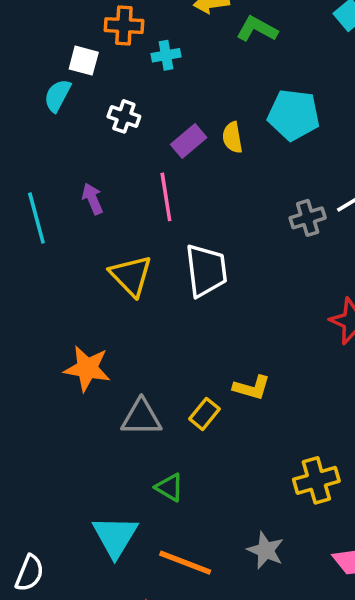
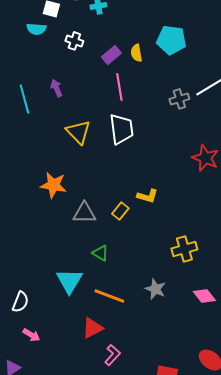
cyan semicircle: (57, 95) -> (36, 29), turned -114
pink line: (166, 197) -> (119, 87), moved

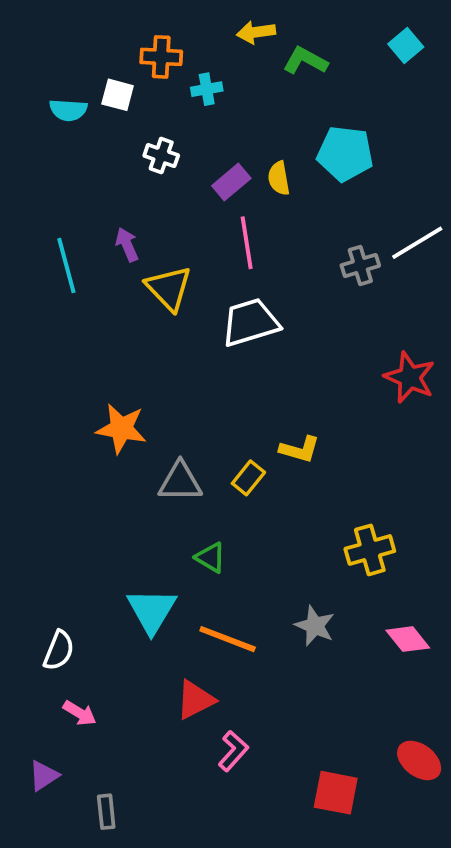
cyan semicircle: (36, 29) -> (68, 110), moved
white trapezoid: (121, 129) -> (250, 322), turned -100
yellow triangle: (78, 132) -> (169, 288), moved

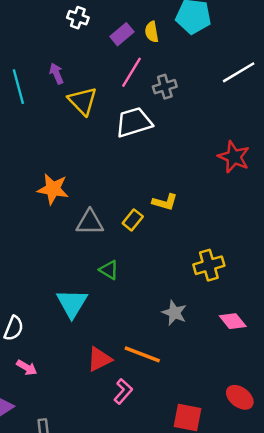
pink line: (247, 243) -> (131, 72), turned 40
gray cross: (360, 265) -> (165, 87), moved
orange line: (228, 639) -> (142, 354), moved

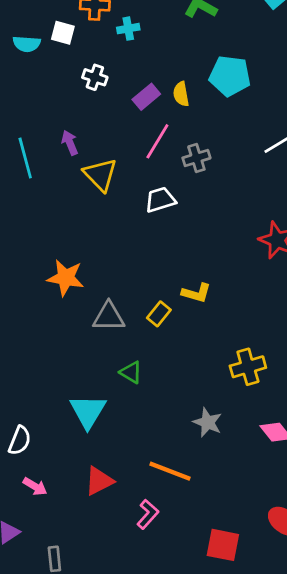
white trapezoid: (134, 122) -> (160, 200), size x0.7
red triangle: (99, 359) -> (99, 481), moved

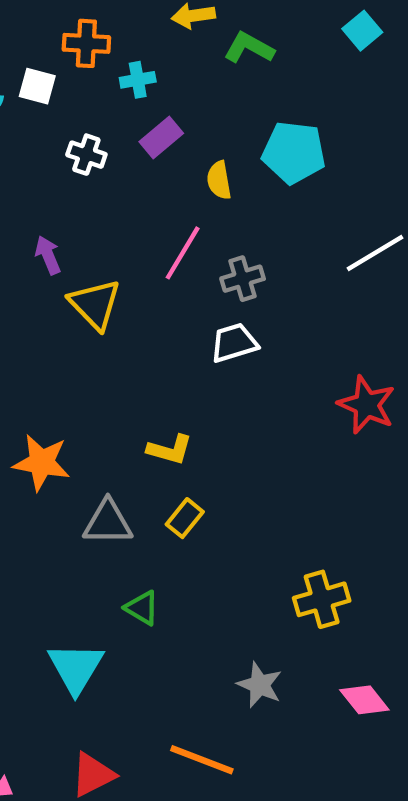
purple rectangle: (146, 97) -> (161, 138), moved
white trapezoid: (160, 200) -> (234, 343), moved
yellow L-shape: (196, 293) -> (170, 450), moved

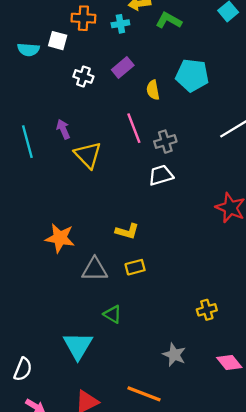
cyan cross: (138, 80) -> (120, 24), moved
pink line: (183, 253) -> (134, 128), turned -52
yellow rectangle: (185, 518) -> (135, 267), turned 36
yellow cross: (322, 599) -> (207, 310), size x0.7

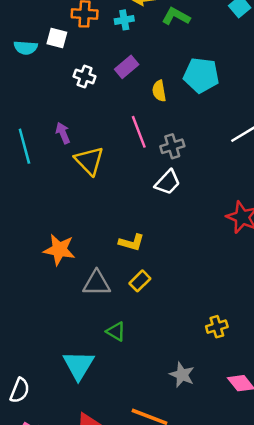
white trapezoid: (161, 175) -> (168, 182), turned 150
yellow rectangle: (135, 267) -> (140, 281), turned -30

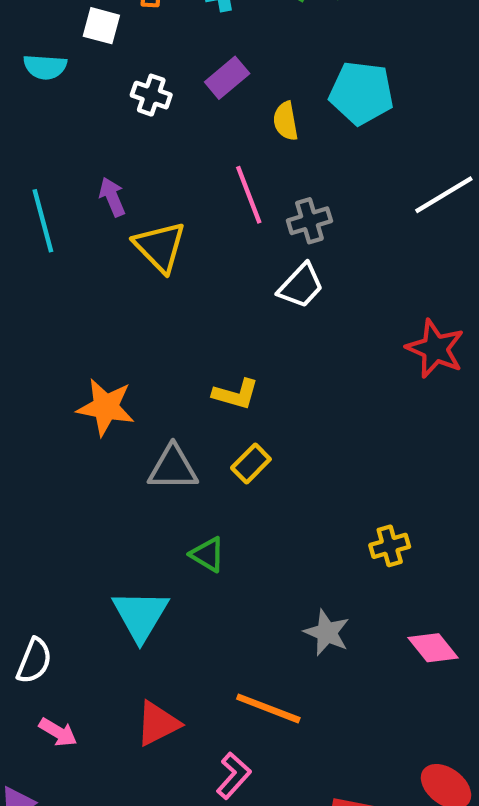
cyan semicircle: (26, 48) -> (45, 67), moved

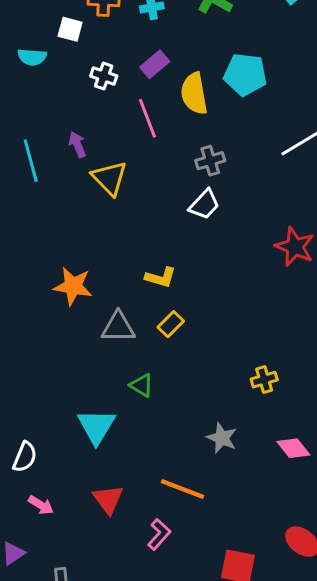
yellow semicircle: (286, 121) -> (194, 94), size x1.6
pink line: (249, 195) -> (147, 118), moved
red triangle: (158, 724) -> (108, 499), turned -40

